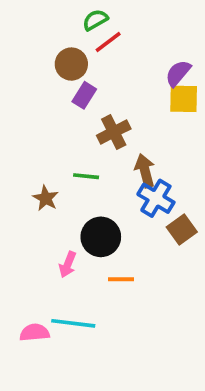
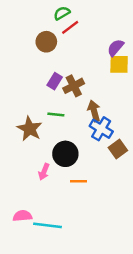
purple rectangle: (84, 95) -> (55, 81), moved
brown star: (46, 198) -> (30, 129), size x1.5
cyan line: (73, 323) -> (47, 225), moved

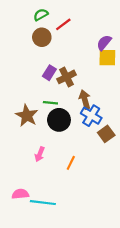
green semicircle: (62, 13) -> (41, 15), moved
black circle: (65, 154) -> (59, 120), moved
orange line: (78, 181) -> (71, 163), turned -64

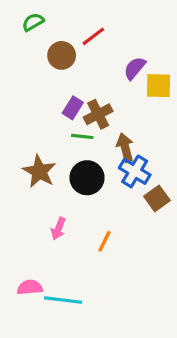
green semicircle: (41, 15) -> (33, 22), moved
purple semicircle: (104, 43) -> (135, 68), moved
green line: (50, 103) -> (82, 136), moved

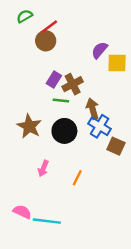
red line: (93, 36) -> (49, 27), moved
brown square: (157, 198) -> (116, 146), turned -30
pink semicircle: (30, 287) -> (22, 212), turned 30

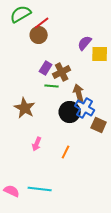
green semicircle: (25, 16) -> (21, 14), size x1.5
black circle: (64, 131) -> (70, 112), moved
pink semicircle: (22, 212) -> (12, 191), moved

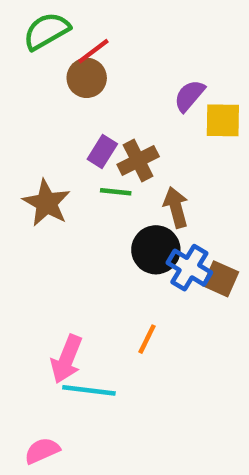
brown star: (25, 108) -> (47, 203), moved
blue cross: (85, 108) -> (189, 268), moved
pink arrow: (37, 144) -> (67, 359), moved, size x1.5
cyan line: (40, 189) -> (89, 390), moved
pink semicircle: (12, 191) -> (42, 451), moved, turned -49

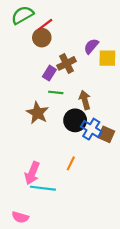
brown cross: (138, 160) -> (67, 63), moved
brown star: (47, 203) -> (37, 113), moved
pink semicircle: (42, 451) -> (20, 217), turned -140

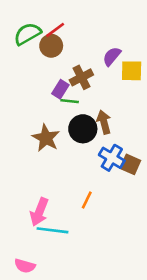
green semicircle: (22, 15) -> (27, 34), moved
green line: (56, 92) -> (70, 101), moved
black circle: (75, 120) -> (83, 129), moved

